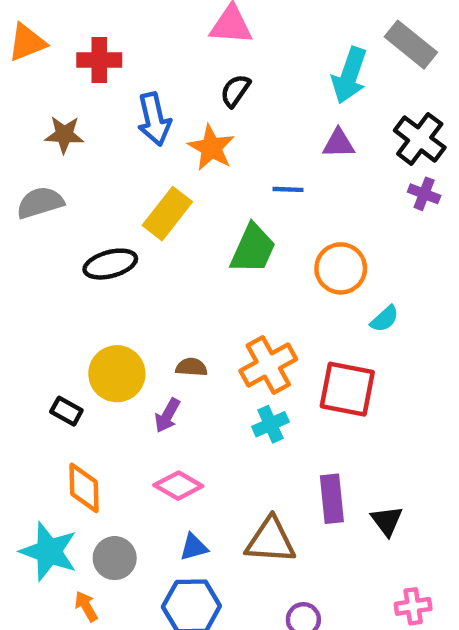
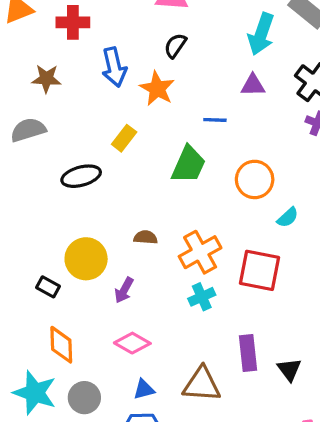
yellow rectangle: (167, 214) -> (124, 138), size x0.7
brown semicircle: (191, 367) -> (146, 237), moved

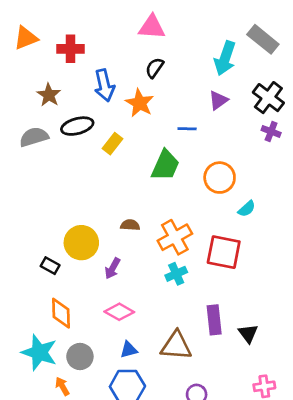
brown star: (46, 79) -> (49, 95), turned 30
purple triangle: (253, 85) -> (218, 100), turned -35
black ellipse: (81, 176) -> (77, 126), moved

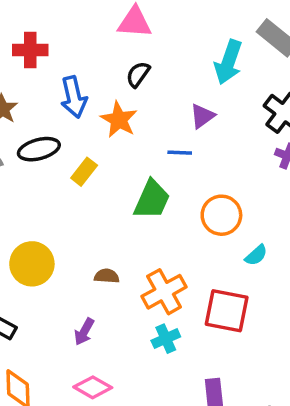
purple triangle: (218, 100) -> (202, 116), moved
yellow circle: (81, 243) -> (32, 264), moved

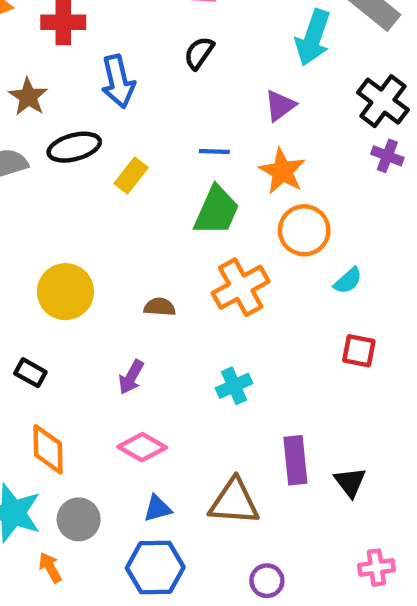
orange star: (119, 120) -> (282, 171), moved
blue line: (180, 153) -> (214, 151), moved
orange cross: (164, 292) -> (241, 287), moved
red square: (227, 311) -> (359, 351), moved, size x0.6

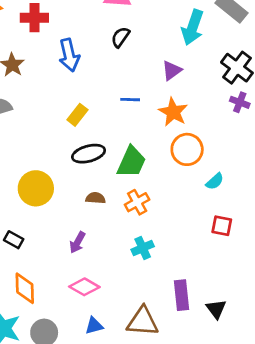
black ellipse: (74, 147) -> (89, 154), moved
green trapezoid: (217, 211) -> (132, 162), moved
orange cross: (241, 287) -> (137, 202), moved, size x0.7

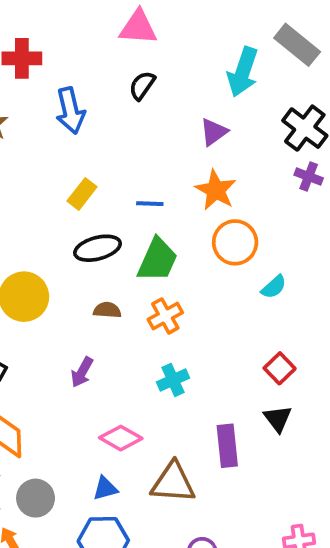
blue line: (130, 100) -> (150, 204), moved
red square: (222, 226) -> (280, 368), moved, turned 35
pink diamond: (84, 287) -> (121, 438), moved
black triangle: (216, 309) -> (278, 419), moved

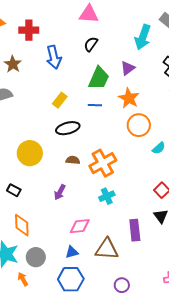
green trapezoid: (158, 260) -> (99, 78), moved
orange cross: (165, 316) -> (103, 163), size x1.5
pink diamond: (121, 438) -> (80, 226), turned -35

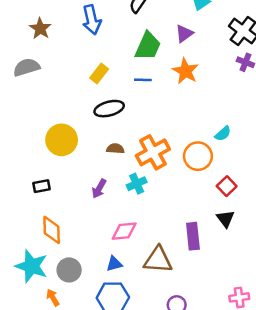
orange circle: (139, 125) -> (198, 156), moved
black rectangle: (14, 190) -> (42, 186), turned -40
cyan cross: (107, 196) -> (137, 184), moved

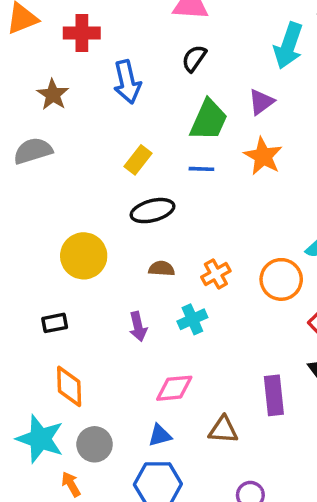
orange cross: (153, 152) -> (216, 274), size x0.6
purple arrow: (99, 189) -> (138, 327), turned -42
brown triangle: (158, 260) -> (223, 430), size x0.7

